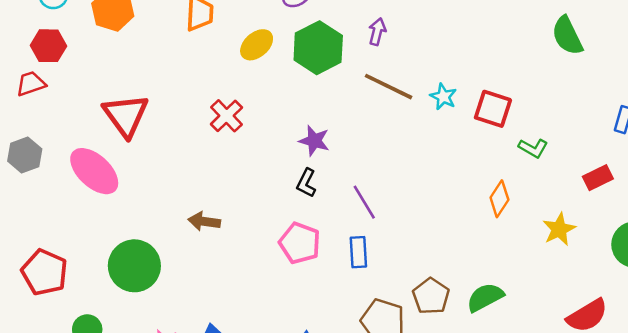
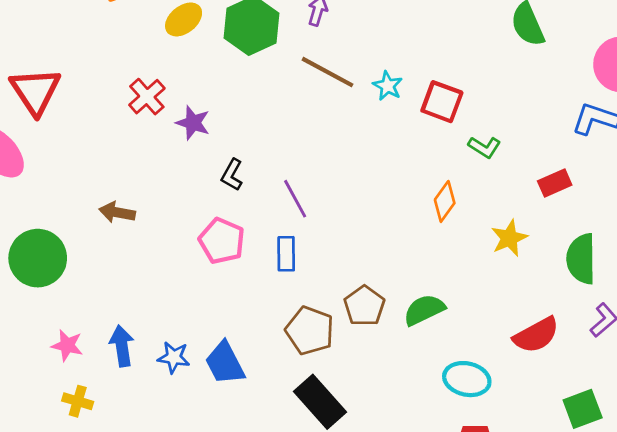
purple star: (314, 141) -> (193, 123), moved

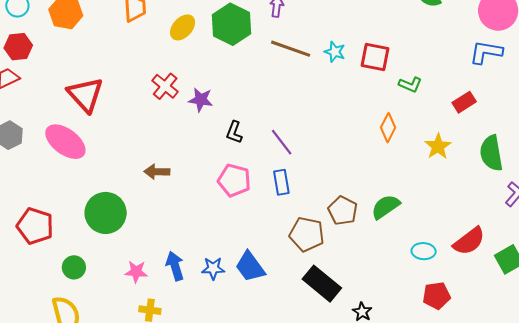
red semicircle: (536, 335) -> (469, 241), moved
cyan ellipse: (467, 379) -> (424, 251), size x0.7

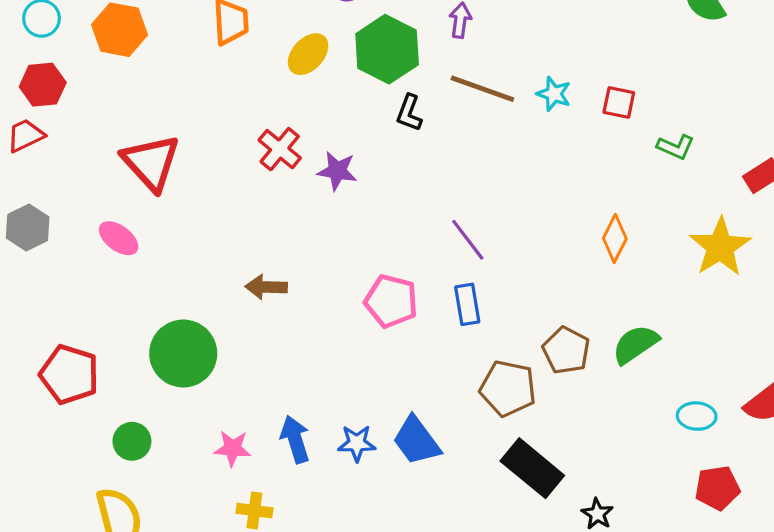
red square: (375, 57) -> (619, 102), size x0.7
orange diamond: (388, 128) -> (615, 238), moved
black L-shape: (234, 132) -> (409, 113), moved
pink ellipse: (65, 142) -> (119, 238), size x0.6
yellow star: (438, 146) -> (720, 247), size x1.4

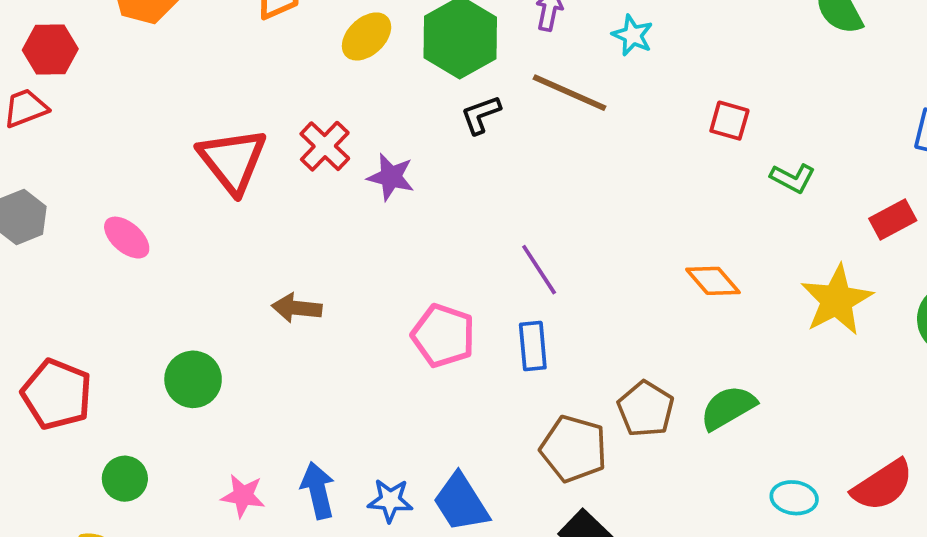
cyan star: (554, 94) -> (633, 35), moved
black L-shape: (409, 113) -> (481, 115), turned 45
red triangle: (151, 163) -> (232, 160), moved
orange diamond: (615, 238) -> (713, 281), turned -72
green circle: (183, 353) -> (193, 379), size x0.7

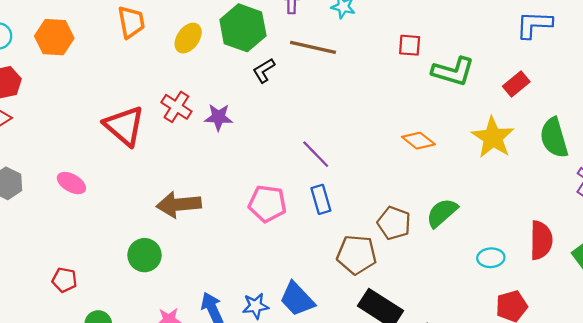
green L-shape: (793, 178) -> (453, 71), size x1.6
brown arrow: (297, 308) -> (179, 204), size x1.5
green circle: (193, 379) -> (144, 255), moved
red pentagon: (57, 394) -> (64, 280), moved, size x0.6
red semicircle: (883, 485) -> (541, 240), turned -45

